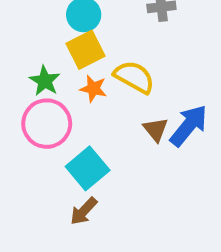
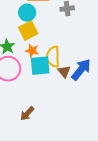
yellow semicircle: (134, 77) -> (53, 57), moved, turned -120
cyan square: (88, 168) -> (40, 66), moved, turned 35

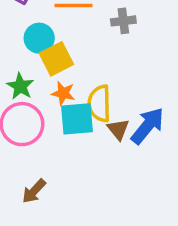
cyan circle: (27, 13) -> (39, 38), moved
brown arrow: (27, 114) -> (34, 191), moved

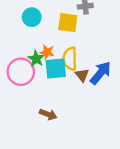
yellow square: (56, 59) -> (68, 23), moved, turned 35
green star: (20, 86) -> (36, 59), moved
brown arrow: (34, 191) -> (48, 114), moved, turned -112

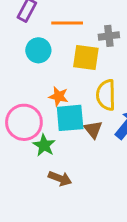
green star: (36, 59) -> (44, 145), moved
yellow semicircle: (70, 59) -> (106, 95), moved
brown triangle: (82, 75) -> (93, 129), moved

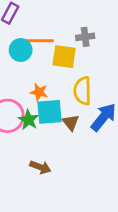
orange line: (67, 23) -> (39, 41), moved
green star: (44, 145) -> (29, 120), moved

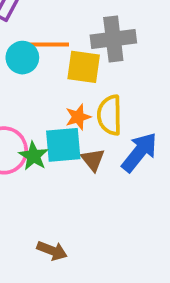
gray cross: (85, 37) -> (113, 39), size x1.6
orange star: (39, 92) -> (78, 117), moved, turned -30
brown arrow: (40, 167) -> (52, 251), moved

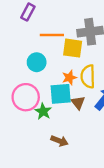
cyan circle: (22, 58) -> (37, 62), moved
green star: (34, 156) -> (43, 111), moved
brown arrow: (52, 251) -> (60, 141), moved

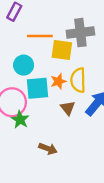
cyan square: (61, 94) -> (37, 88), moved
green star: (43, 111) -> (20, 120), moved

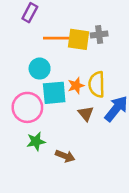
gray cross: (80, 33) -> (99, 35), size x0.6
yellow square: (62, 50) -> (78, 39), moved
green star: (20, 120) -> (36, 141), moved, turned 30

